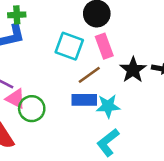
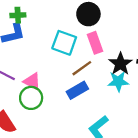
pink triangle: (15, 99) -> (32, 81), moved
blue rectangle: (84, 100) -> (77, 90), turned -30
cyan star: (108, 106) -> (118, 81), moved

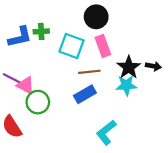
green cross: (18, 15) -> (41, 31), moved
brown line: (82, 68) -> (89, 72), turned 30
pink triangle: (32, 81) -> (25, 85), moved

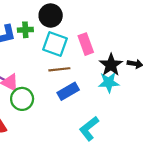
black circle: (96, 17) -> (51, 16), moved
brown line: (89, 72) -> (59, 69), moved

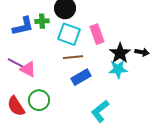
green circle: (22, 99) -> (39, 100), moved

